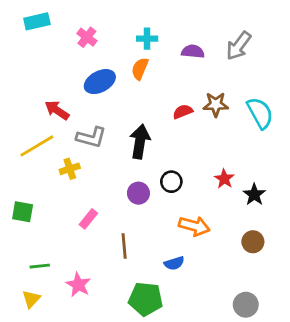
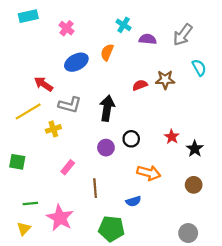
cyan cross: (147, 39) -> (124, 25), moved, turned 32
cyan semicircle: (260, 113) -> (199, 68), moved, size x0.7
pink star: (78, 285) -> (60, 218), size x1.4

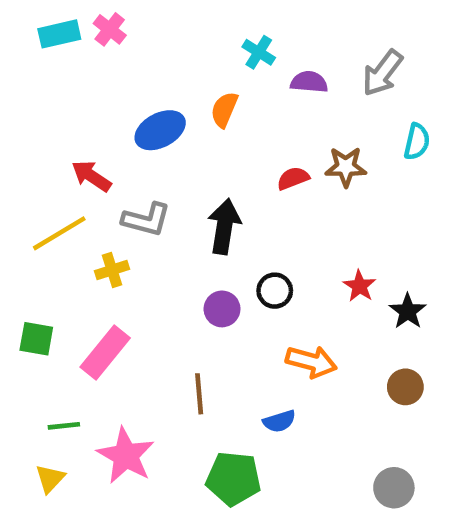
pink cross: (67, 28) -> (110, 29), moved
cyan semicircle: (199, 68) -> (417, 142), turned 42
pink rectangle: (68, 167) -> (105, 353), moved, size x1.6

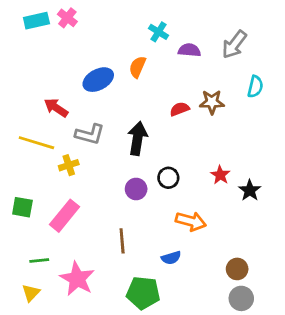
yellow line: (59, 233) -> (36, 143), turned 48
brown circle: (405, 387) -> (237, 269), moved

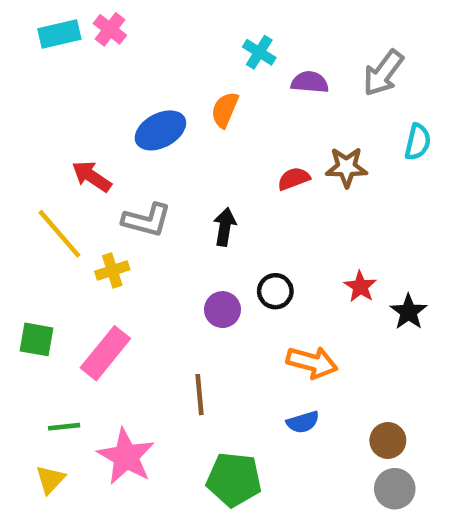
black arrow: (137, 138) -> (225, 227), size x0.7
yellow line: (36, 143) -> (59, 234), turned 32
blue semicircle: (171, 258) -> (303, 422), moved

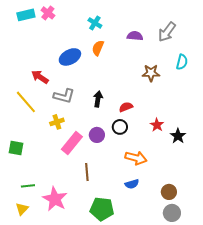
cyan cross: (259, 52) -> (95, 23), moved
red semicircle: (294, 179) -> (126, 107), moved
yellow cross: (112, 271) -> (57, 122), moved
pink rectangle: (105, 353) -> (72, 143), moved

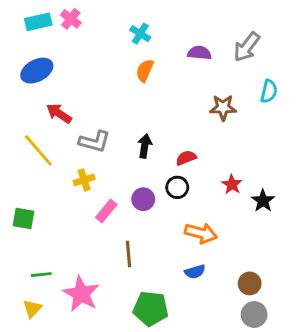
blue ellipse: (70, 57) -> (37, 71), moved
pink rectangle: (72, 143) -> (106, 211), size x0.7

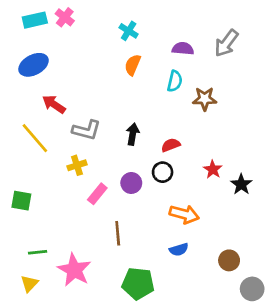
cyan semicircle: (269, 91) -> (175, 81), moved
gray circle: (254, 314) -> (252, 289), moved

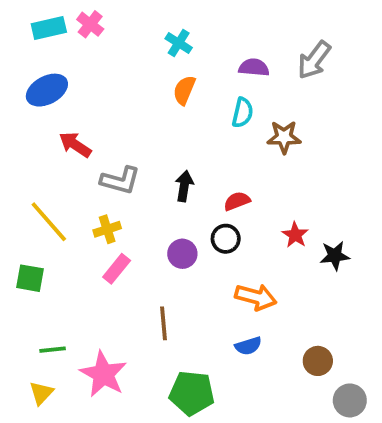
yellow line: (35, 138) -> (49, 222), moved
black star: (241, 184) -> (335, 256), turned 30
pink rectangle: (97, 194) -> (117, 269), moved

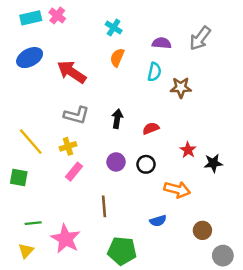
red arrow: (75, 145) -> (72, 72), moved, size x1.4
black circle: (226, 239) -> (146, 164), moved
orange arrow: (256, 297) -> (177, 190), moved

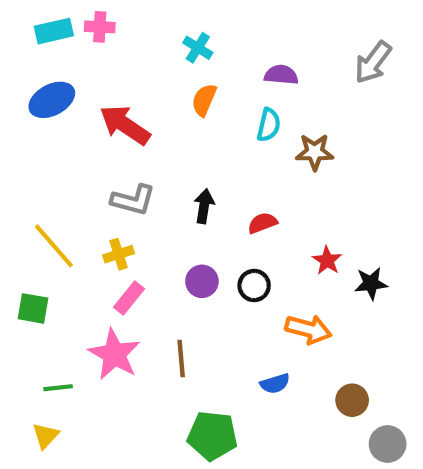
pink cross: (57, 16) -> (100, 27), turned -35
gray arrow: (200, 38) -> (373, 62), moved
pink star: (66, 239) -> (114, 354), moved

